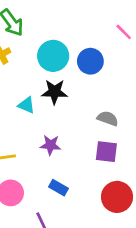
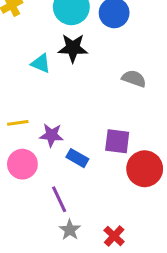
purple star: (50, 145) -> (51, 135), moved
purple square: (106, 152) -> (117, 141), moved

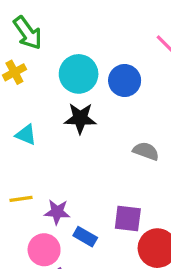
cyan triangle: (41, 63) -> (26, 135), moved
pink circle: (22, 164) -> (44, 250), moved

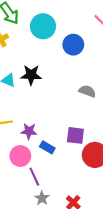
cyan circle: (79, 74) -> (43, 26), moved
black star: (80, 118) -> (31, 75), moved

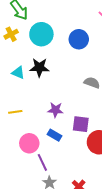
cyan circle: (43, 26) -> (41, 34), moved
purple star: (29, 131) -> (56, 110), moved

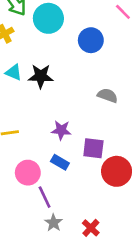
cyan circle: (41, 34) -> (48, 18), moved
cyan triangle: (18, 73) -> (14, 72), moved

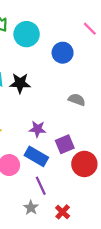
purple square: (93, 148) -> (65, 144), turned -30
blue rectangle: (60, 162) -> (36, 156), size x1.5
purple line: (45, 197) -> (41, 186), moved

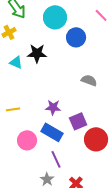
cyan circle: (27, 34) -> (55, 17), moved
black star: (20, 83) -> (37, 53), moved

